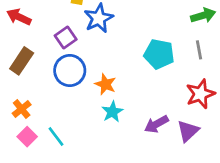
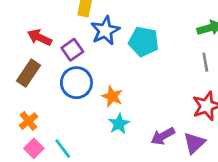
red arrow: (19, 17) -> (39, 37), moved
cyan pentagon: (159, 54) -> (144, 42), moved

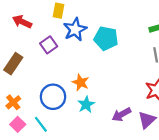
red arrow: (39, 37) -> (22, 22), moved
blue circle: (76, 83) -> (53, 97), moved

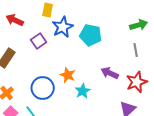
cyan star: (86, 104) -> (83, 91), moved
purple arrow: (121, 114) -> (110, 73), moved, turned 54

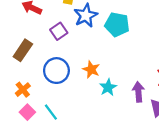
purple arrow: (110, 73) -> (138, 92), moved, turned 60
blue circle: (43, 88) -> (56, 71), moved

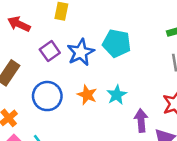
blue star: (86, 16) -> (81, 52), moved
cyan star: (108, 87) -> (117, 95), moved

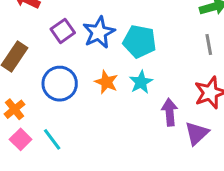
cyan pentagon: (117, 43) -> (139, 41), moved

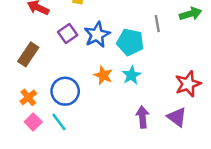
gray line: (209, 44) -> (157, 24), moved
blue circle: (60, 84) -> (65, 91), moved
purple arrow: (170, 112) -> (143, 117), moved
purple triangle: (197, 133) -> (177, 117), turned -40

